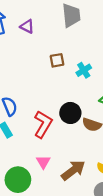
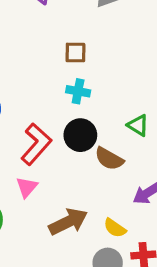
cyan cross: (84, 70) -> (78, 91), moved, turned 32
pink triangle: (43, 162) -> (27, 187), moved

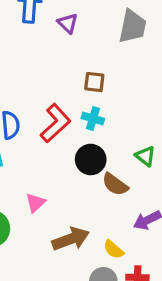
red L-shape: (36, 144) -> (55, 123), moved

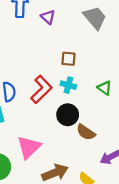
gray trapezoid: (133, 26) -> (95, 18), turned -50
green triangle: (145, 156) -> (105, 88), moved
pink triangle: (35, 203) -> (29, 147), size x1.6

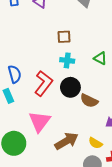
red L-shape: (41, 89) -> (44, 83), moved

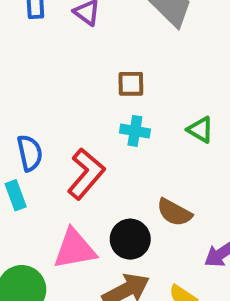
black circle: (70, 87) -> (130, 239), moved
pink triangle: (40, 122) -> (75, 249), turned 40

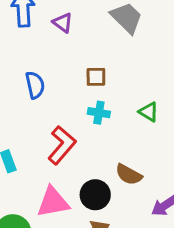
blue semicircle: (30, 153) -> (35, 85), moved

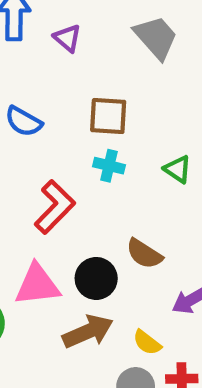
brown square: (96, 77) -> (108, 116), size x1.4
blue semicircle: (35, 85) -> (23, 121), turned 128

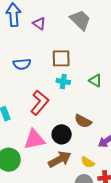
blue semicircle: (23, 121) -> (22, 64), turned -30

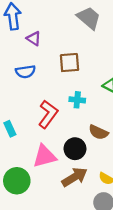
purple triangle: (39, 24) -> (34, 39), moved
cyan cross: (63, 81) -> (77, 100), moved

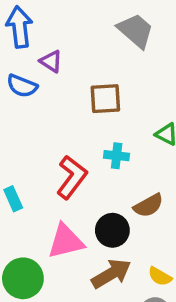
blue semicircle: (25, 72) -> (22, 86), moved, turned 30
brown semicircle: (98, 132) -> (148, 206), turned -54

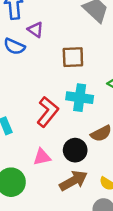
cyan cross: (117, 156) -> (80, 98), size x1.5
pink triangle: (66, 241) -> (42, 157), size x0.7

